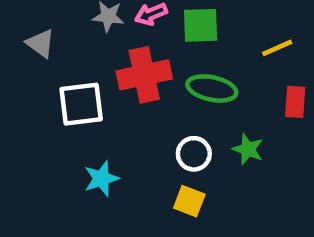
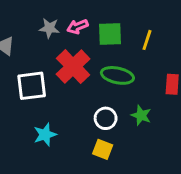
yellow line: (277, 48) -> (147, 40), moved, turned -48
red cross: (144, 75) -> (73, 67), turned -32

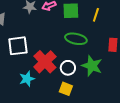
red cross: (73, 67) -> (45, 62), moved
green star: (141, 115) -> (92, 66), size x1.5

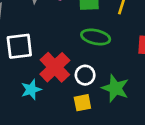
green star: (92, 66) -> (115, 88), moved
yellow square: (66, 89) -> (82, 103), turned -32

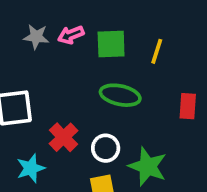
red cross: (55, 67) -> (64, 137), size x0.7

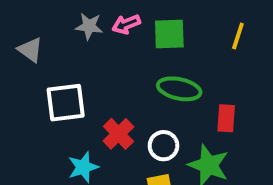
yellow line: (157, 51) -> (238, 36), moved
red rectangle: (188, 106) -> (226, 118), moved

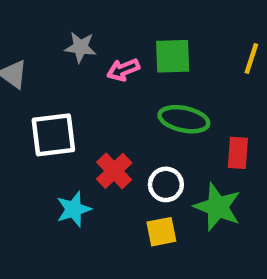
pink arrow: (126, 24) -> (123, 70), moved

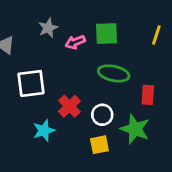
gray star: (80, 47) -> (48, 28), turned -30

